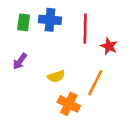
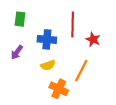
blue cross: (50, 20) -> (47, 39), moved

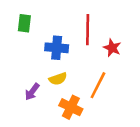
purple arrow: (17, 52) -> (32, 92), moved

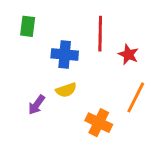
orange line: (98, 85) -> (136, 97), moved
orange cross: (71, 107) -> (99, 123), moved

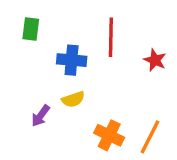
red star: (128, 54) -> (155, 60), moved
orange line: (136, 97) -> (150, 137), moved

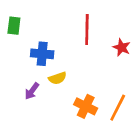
green rectangle: (31, 29) -> (14, 26), moved
blue cross: (72, 60) -> (42, 54), moved

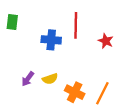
blue cross: (42, 54) -> (51, 40), moved
yellow semicircle: (58, 78) -> (50, 79), moved

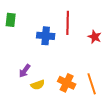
yellow semicircle: (50, 79) -> (38, 85), moved
orange line: (102, 93) -> (92, 84), turned -45

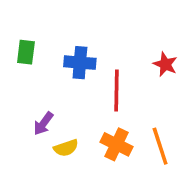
green rectangle: (11, 20) -> (26, 52), moved
red line: (68, 23) -> (117, 90), moved

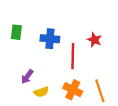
red star: (165, 64) -> (94, 40), moved

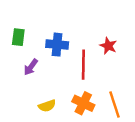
purple arrow: (27, 77) -> (31, 67), moved

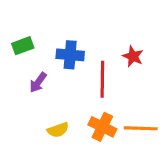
green rectangle: (18, 37) -> (23, 46), turned 63
orange line: (115, 105) -> (141, 128), turned -70

